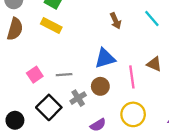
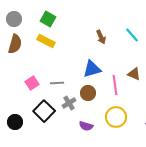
purple semicircle: (98, 125) -> (86, 126), turned 48

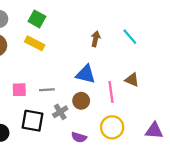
brown arrow: (101, 37) -> (96, 39), turned -144
blue triangle: (92, 69) -> (86, 74), turned 30
pink square: (32, 83) -> (19, 90), turned 32
black square: (44, 111) -> (33, 121), turned -35

